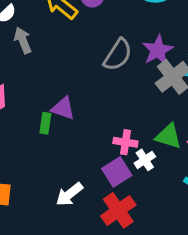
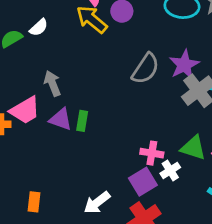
gray arrow: (23, 40) -> (52, 83), moved
purple triangle: (63, 108) -> (61, 119), moved
green rectangle: (45, 123) -> (82, 121), moved

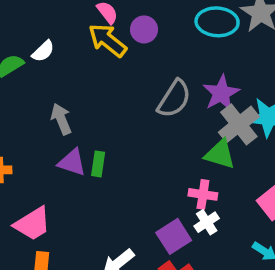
pink trapezoid: (25, 110) -> (32, 224), moved
green triangle: (193, 148) -> (220, 154), moved
pink cross: (152, 153) -> (203, 194), moved

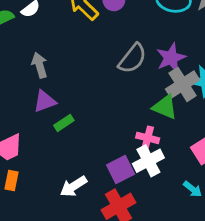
purple triangle: (72, 162) -> (45, 101), turned -45
green rectangle: (98, 164) -> (64, 123), moved, turned 42
white cross: (207, 222) -> (148, 161), size x1.5

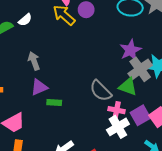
gray semicircle: (132, 58) -> (101, 91), moved, turned 100
green rectangle: (64, 123) -> (54, 102), turned 40
purple square: (121, 170) -> (140, 115), moved

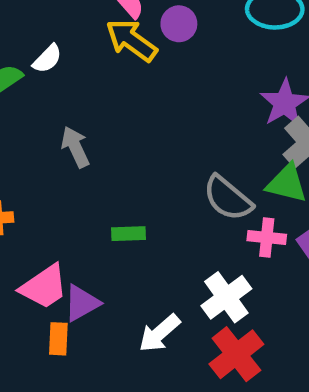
purple triangle: (39, 87) -> (82, 303), moved
white cross: (118, 127) -> (226, 297), moved

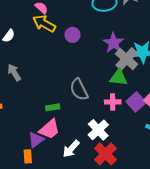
purple circle: (179, 24) -> (73, 35), moved
gray arrow: (75, 147) -> (14, 72), moved
gray semicircle: (228, 198) -> (79, 90), moved, turned 30
pink trapezoid: (44, 287) -> (49, 129), moved

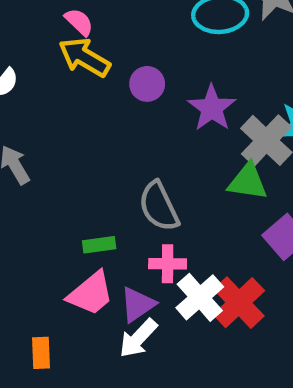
purple star: (114, 43) -> (212, 108), moved
pink cross: (113, 102) -> (168, 264), moved
purple triangle: (36, 140) -> (138, 304), moved
red cross: (105, 154) -> (239, 303), moved

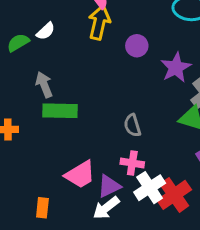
yellow arrow: (84, 57) -> (99, 23), turned 64
gray semicircle: (159, 206) -> (132, 125), size x0.7
green rectangle: (99, 245) -> (60, 111), moved, size x1.6

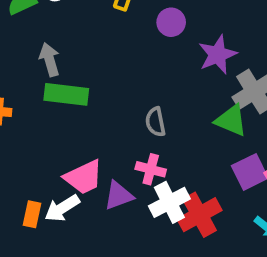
white arrow: (106, 208) -> (62, 208), moved

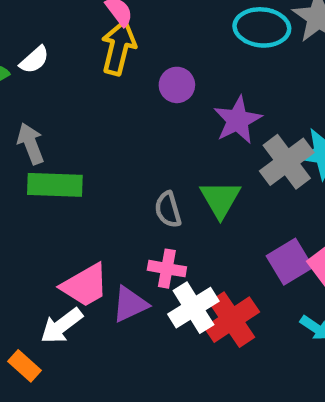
green triangle: (231, 120) -> (220, 199), moved, turned 42
orange rectangle: (32, 214) -> (24, 366), moved, turned -55

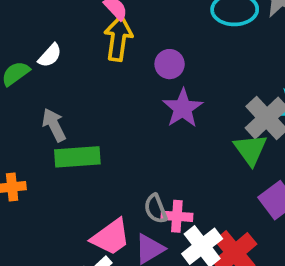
purple star: (238, 120) -> (183, 108), moved
green triangle: (220, 199) -> (250, 150), moved
gray semicircle: (168, 210) -> (156, 209), moved

